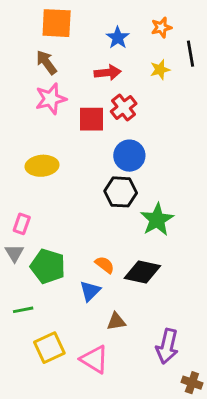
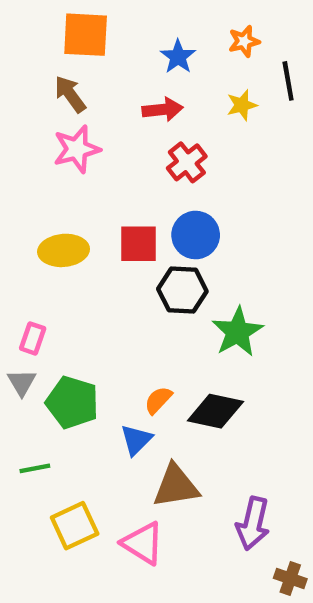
red square: (92, 119) -> (138, 244), moved
orange semicircle: (105, 265) -> (158, 400), turned -84
brown triangle: (116, 321) -> (176, 486), size x1.6

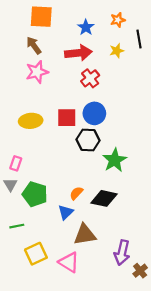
red arrow: (163, 110) -> (78, 53), size x1.4
brown cross: (290, 578) -> (140, 271), moved, turned 32

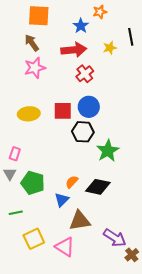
orange star: (118, 20) -> (100, 12), moved
purple arrow: (122, 253) -> (115, 238), turned -70

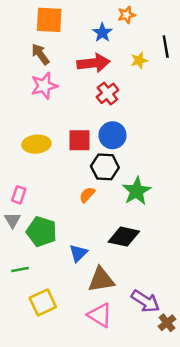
orange semicircle: (72, 182) -> (87, 195), moved
pink triangle: (65, 247) -> (100, 315), moved

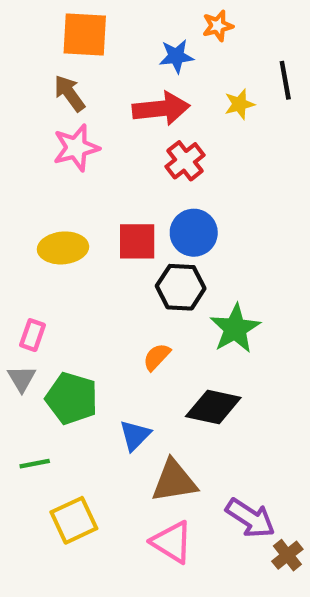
blue star: (102, 33) -> (176, 56), turned 30
orange semicircle: (87, 195) -> (157, 357), moved

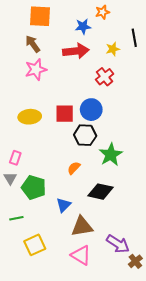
red cross: (185, 161) -> (105, 77), moved

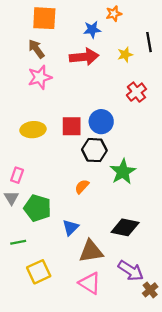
red cross: (105, 77) -> (136, 92), moved
black diamond: (100, 192) -> (125, 227), moved

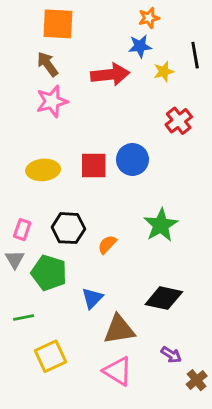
blue star: (92, 30) -> (140, 46), moved
black hexagon: (94, 150) -> (68, 228), moved
purple arrow: (131, 271) -> (171, 355), size x0.6

